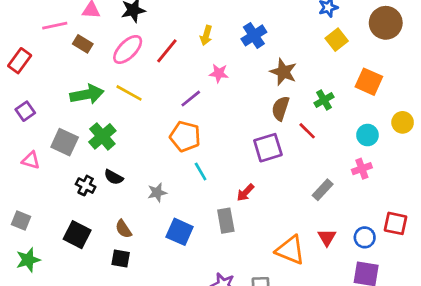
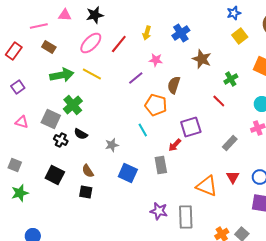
brown rectangle: (83, 44) -> (49, 47), moved
brown semicircle: (281, 108) -> (174, 85), moved
orange pentagon: (185, 136) -> (156, 105), moved
gray square: (65, 142) -> (51, 119), moved
purple square: (268, 148) -> (191, 127), moved

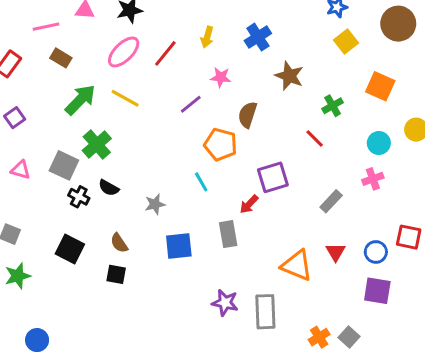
green arrow: (62, 75) -> (80, 100), turned -35
blue square: (128, 173) -> (179, 246), turned -30

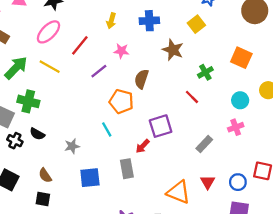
blue cross: (258, 37) -> (149, 21), turned 30
yellow square: (346, 42) -> (196, 24), moved
red line: (165, 53) -> (80, 45), moved
green cross: (97, 145) -> (28, 101), turned -35

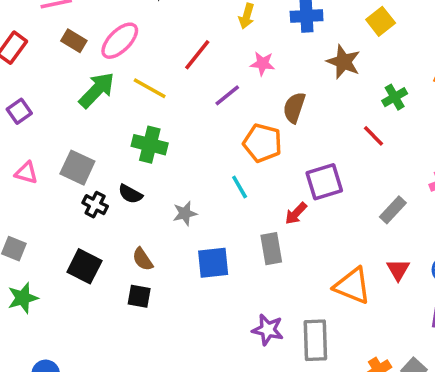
pink ellipse: (48, 32) -> (120, 41), moved
green cross: (28, 101) -> (150, 145), moved

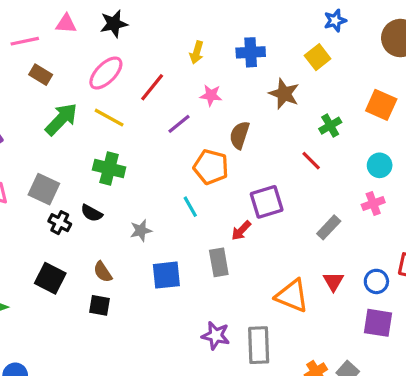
pink ellipse: (120, 41) -> (106, 73), moved

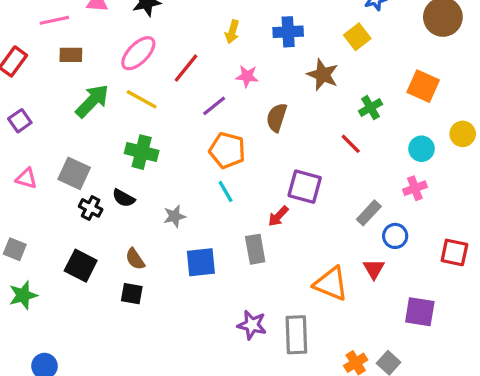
brown rectangle: (41, 75) -> (71, 55), turned -30
orange pentagon: (211, 167) -> (227, 150), moved
purple square: (267, 202) -> (305, 187), turned 32
blue circle: (376, 281) -> (395, 236), moved

